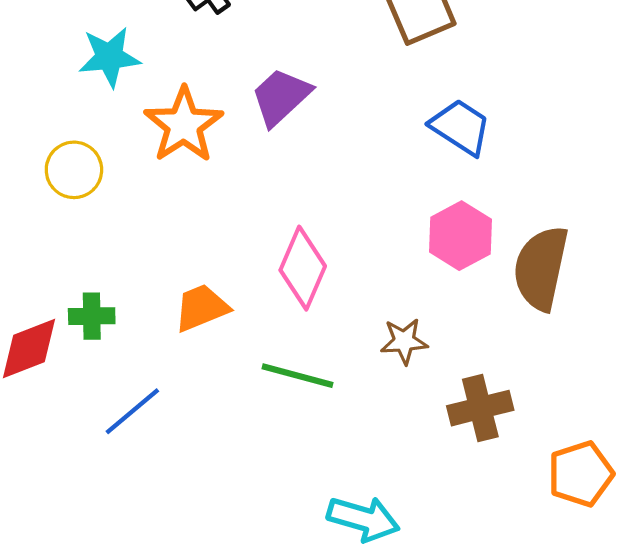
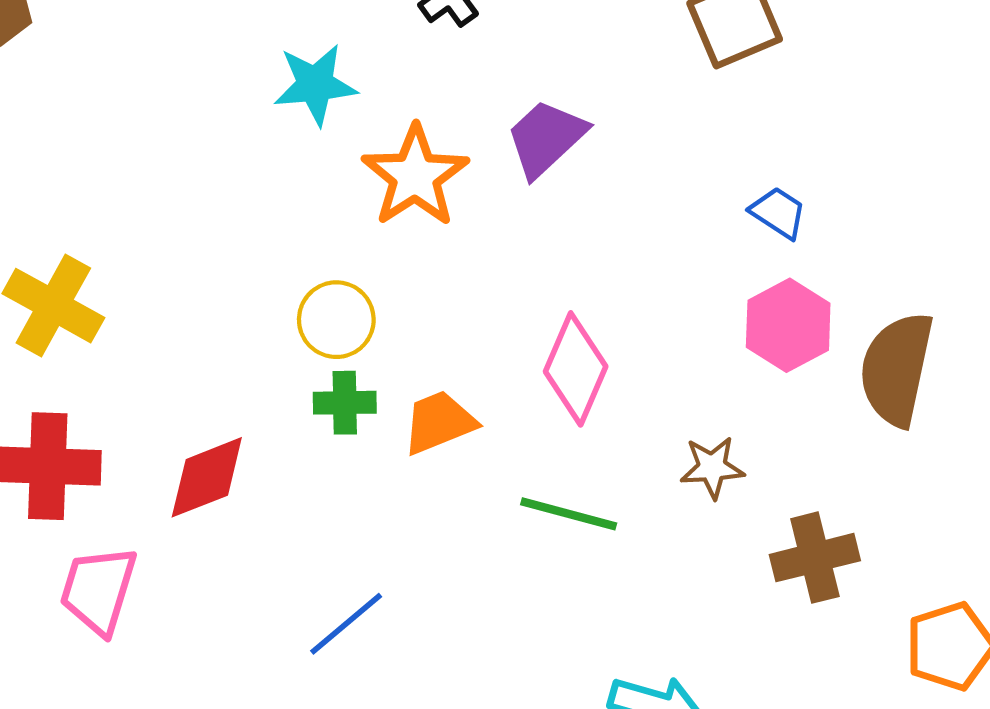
blue trapezoid: (460, 127) -> (778, 213), moved, size x0.7
yellow circle: (74, 170) -> (336, 320), moved
green cross: (92, 316) -> (345, 403), moved
blue line: (132, 411) -> (346, 624), moved

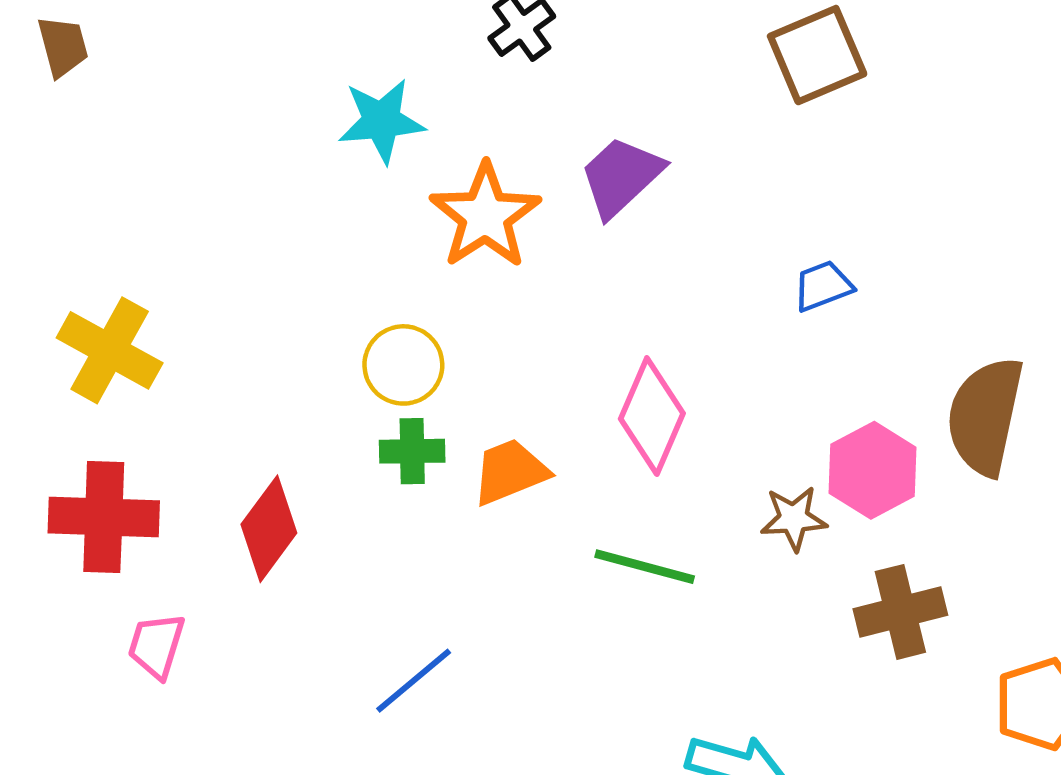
blue trapezoid: (778, 213) -> (823, 286), moved, turned -54
pink hexagon: (788, 325) -> (873, 470), moved
red diamond: (207, 477) -> (269, 529), turned -32
pink trapezoid: (98, 590) -> (156, 646), size x0.7

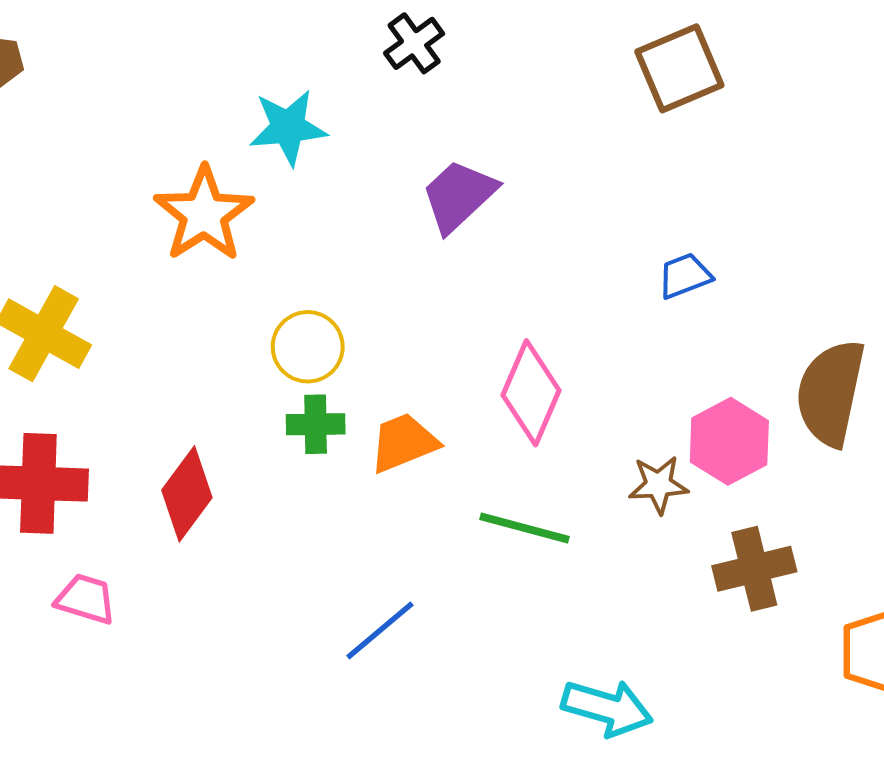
purple trapezoid: (621, 176) -> (459, 196), moved
orange star: (485, 216) -> (204, 214), moved
pink trapezoid: (156, 646) -> (86, 599), turned 90
blue line: (414, 681) -> (380, 630), moved

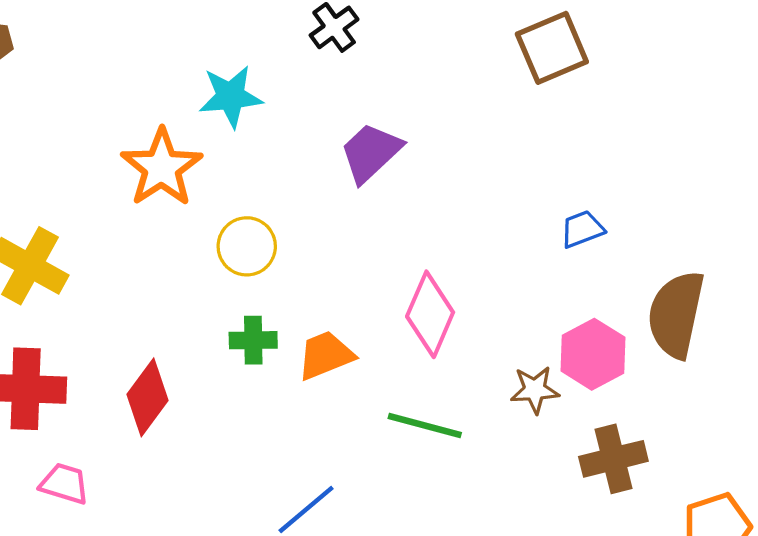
blue trapezoid: (685, 276) -> (582, 229), moved
yellow circle: (308, 347) -> (247, 246), moved

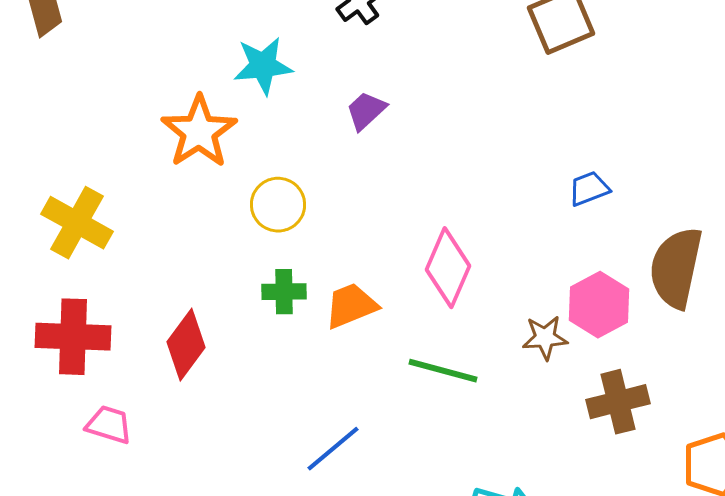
purple trapezoid: (371, 153) -> (366, 111), moved, size x0.7

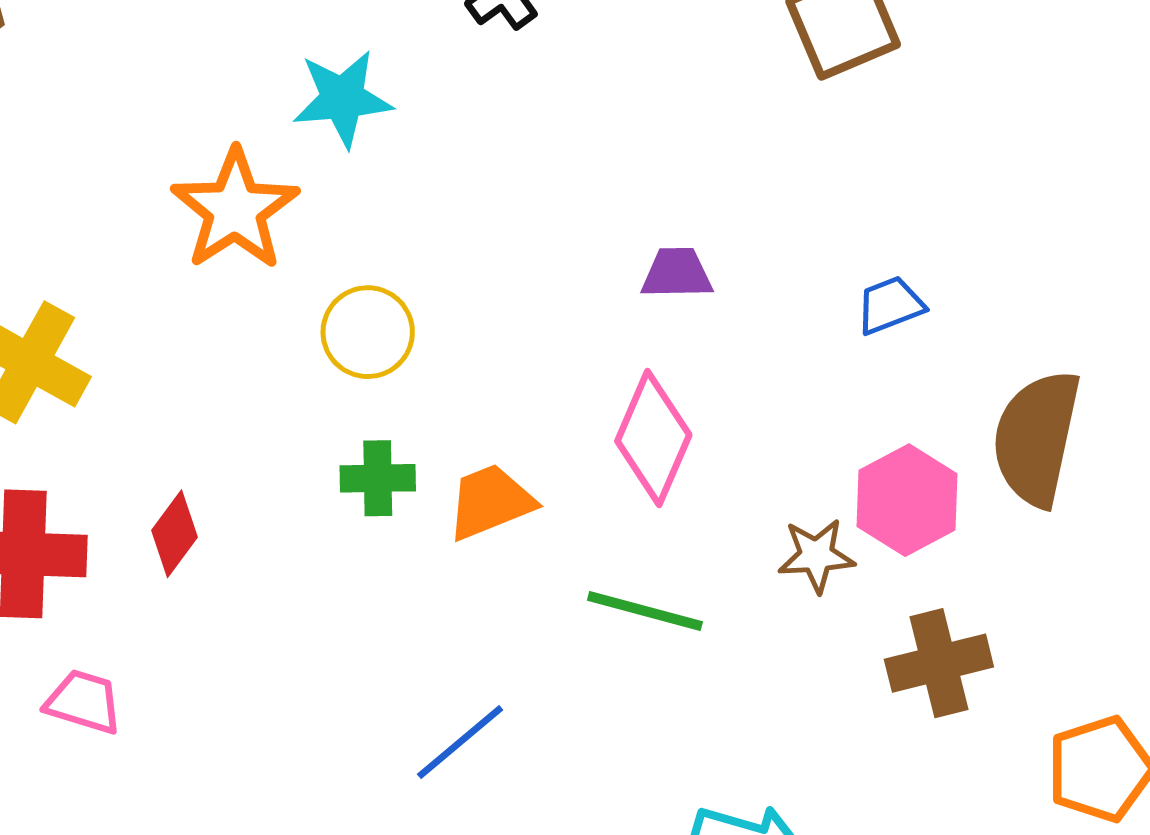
purple trapezoid: (366, 111) -> (677, 273), moved, turned 42
red diamond: (186, 345) -> (174, 534), moved, size x0.7

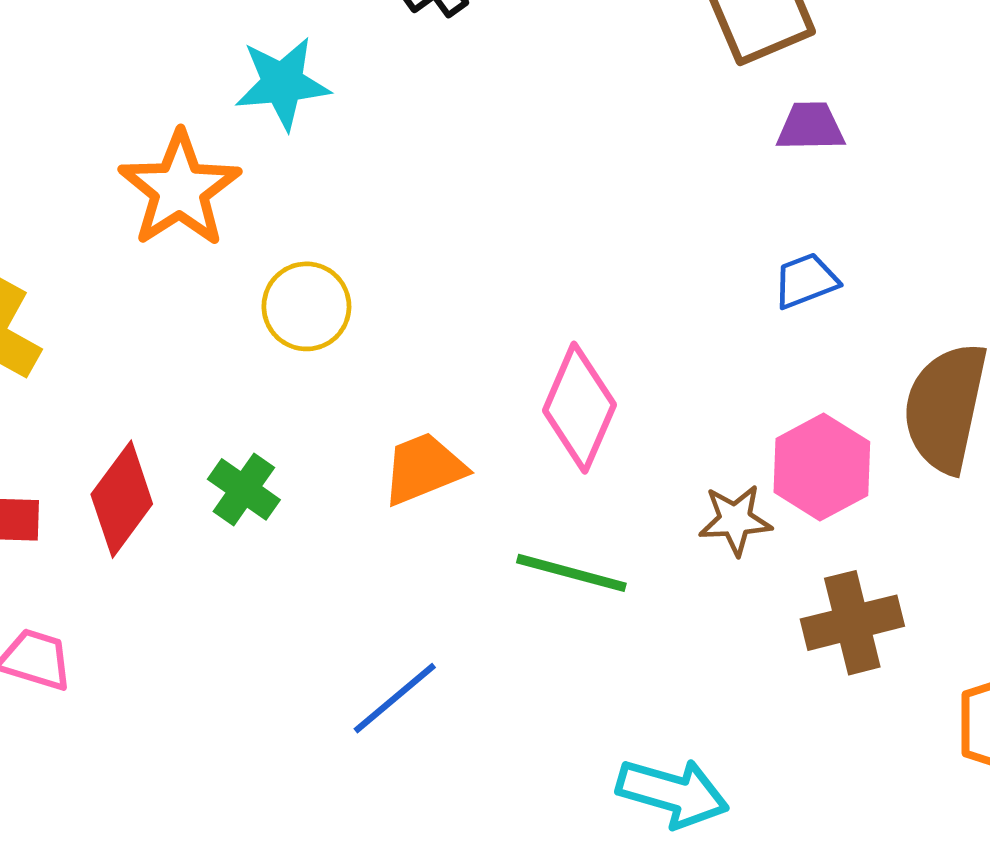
purple trapezoid: (677, 273) -> (811, 127), moved
green cross: (378, 478) -> (244, 489), moved, turned 36
red diamond: (174, 534) -> (122, 499), size x1.4

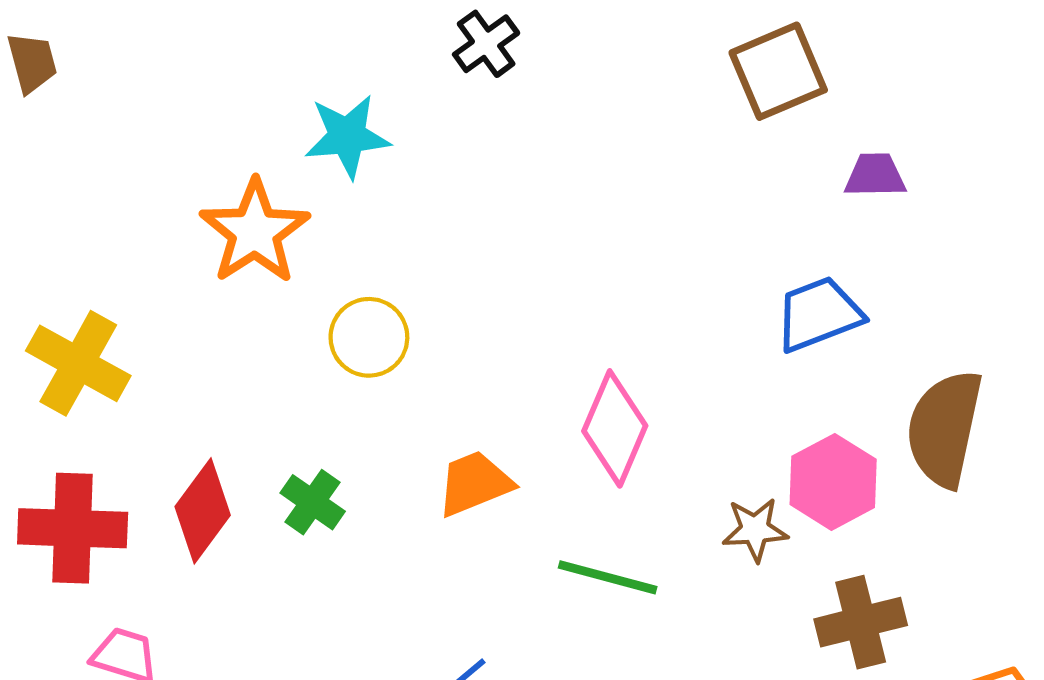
purple trapezoid: (811, 127) -> (875, 175), moved
blue trapezoid: (806, 281) -> (819, 314), size x1.5

